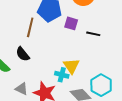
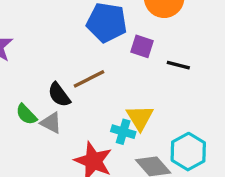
brown line: (30, 27) -> (89, 79), moved, turned 48
gray triangle: (22, 89) -> (51, 123), moved

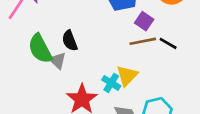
brown line: (89, 79) -> (143, 41), moved
green semicircle: (26, 114) -> (40, 49), size x1.6

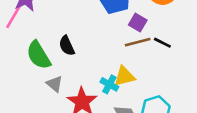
gray triangle: (57, 61) -> (55, 84), moved
yellow triangle: (127, 76) -> (124, 76), turned 35

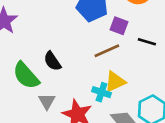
brown line: (138, 42) -> (107, 51), moved
gray triangle: (55, 84) -> (47, 101), turned 30

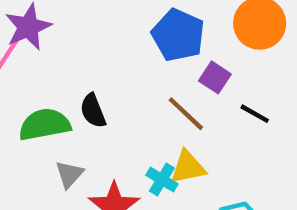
brown line: (107, 51) -> (186, 114), turned 55
green semicircle: (26, 76) -> (45, 125), turned 108

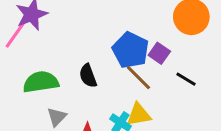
blue pentagon: (178, 35) -> (131, 50), moved
black semicircle: (93, 111) -> (88, 76), moved

